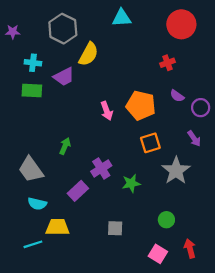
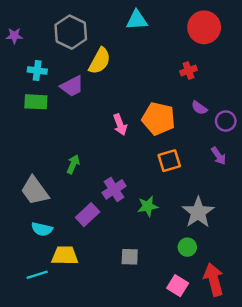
gray star: (176, 171) -> (198, 212), moved
red arrow: (190, 249) -> (214, 280), size x1.5

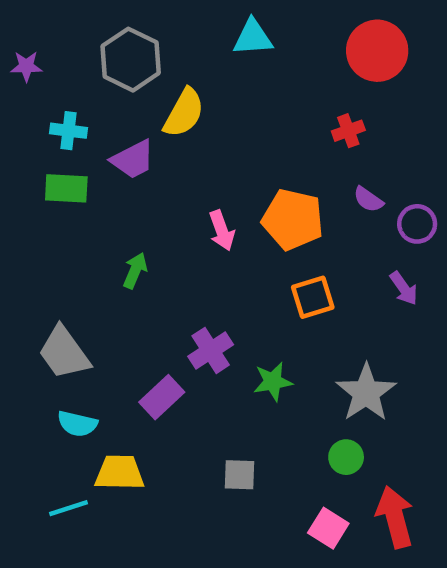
green arrow: (73, 164) -> (135, 271), moved

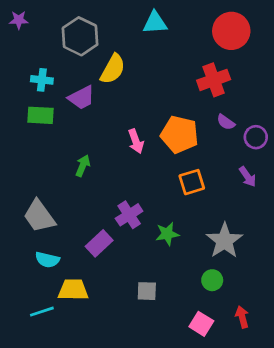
purple star: (26, 66) -> (19, 20), moved
red cross: (348, 131) -> (214, 80), size x1.6
red arrow: (395, 517) -> (242, 317), size x0.6

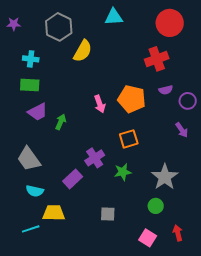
purple star: (19, 20) -> (14, 24), moved
purple trapezoid: (81, 98) -> (38, 112), moved
purple semicircle: (226, 122) -> (166, 90), turned -48
orange square: (192, 182) -> (129, 139), moved

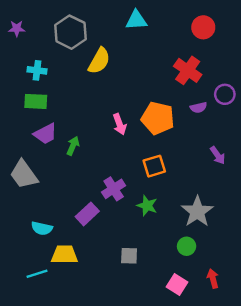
red circle: (170, 23) -> (203, 27), size x0.7
red cross: (157, 59) -> (188, 70), turned -35
purple circle: (188, 101) -> (225, 94), moved
gray trapezoid: (29, 159) -> (24, 174), moved
green star: (123, 172) -> (147, 206), turned 30

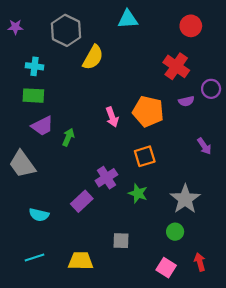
yellow trapezoid: (65, 255) -> (81, 261), moved

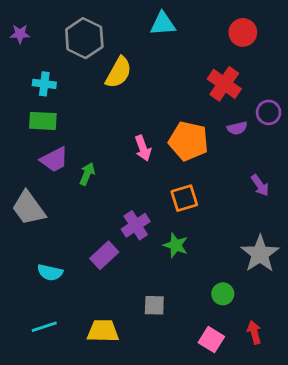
gray star: (185, 199) -> (260, 254), moved

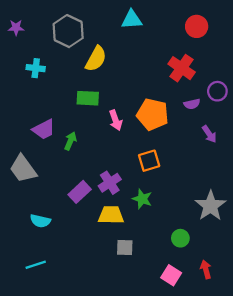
green rectangle: (43, 121) -> (88, 98), moved
purple arrow: (260, 185) -> (209, 134), moved
purple rectangle: (104, 255) -> (80, 192), moved
yellow trapezoid: (103, 331) -> (111, 215), moved

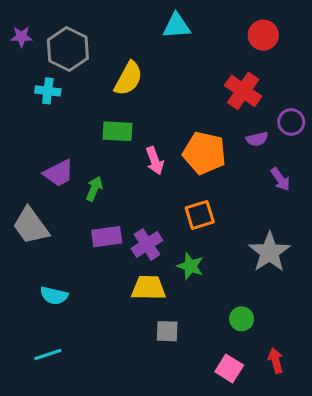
gray hexagon: (68, 31) -> (68, 49), moved
purple rectangle: (80, 192) -> (107, 237), moved, turned 35
gray star: (210, 206) -> (269, 252), moved

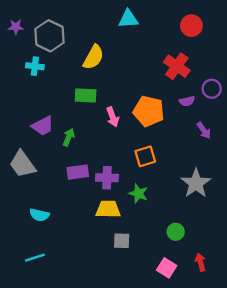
purple cross: (147, 244) -> (107, 178), turned 35

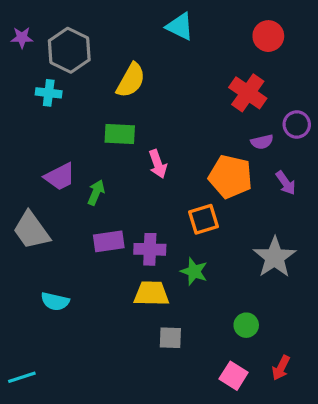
cyan triangle: (128, 19) -> (180, 27), turned 30
orange pentagon: (149, 111) -> (230, 177), moved
cyan line: (35, 258) -> (22, 377), moved
red arrow: (200, 262) -> (281, 368), turned -138

